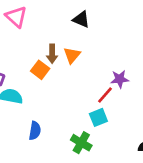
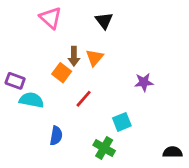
pink triangle: (16, 17) -> (51, 18), moved
black triangle: (81, 19) -> (104, 21), turned 30
red line: (105, 95) -> (84, 99), moved

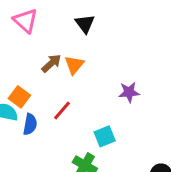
brown arrow: (74, 56) -> (51, 63), turned -132
orange square: (62, 73) -> (19, 97), moved
blue semicircle: (56, 136) -> (30, 124), moved

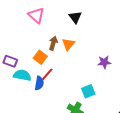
brown arrow: (51, 63) -> (53, 43), turned -32
orange square: (19, 97) -> (40, 57), moved
red line: (62, 111) -> (47, 74), moved

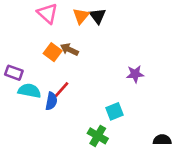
brown arrow: (53, 43) -> (69, 50), turned -80
orange triangle: (68, 44) -> (81, 16), moved
orange square: (40, 57) -> (53, 52), moved

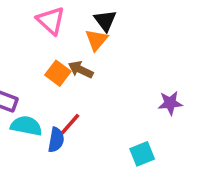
orange triangle: (81, 16) -> (96, 40), moved
black triangle: (98, 16) -> (105, 21), moved

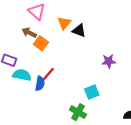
black triangle: (105, 21) -> (79, 31), moved, turned -32
brown arrow: (81, 70) -> (29, 33), moved

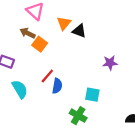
cyan semicircle: (22, 75) -> (20, 89), moved, turned 48
blue semicircle: (40, 84) -> (57, 86), moved
cyan square: (92, 92) -> (92, 95), turned 32

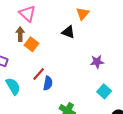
orange triangle: (64, 23) -> (83, 14), moved
brown arrow: (28, 33) -> (20, 34), turned 64
cyan square: (92, 95) -> (104, 91), moved, turned 32

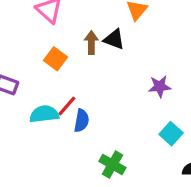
brown arrow: (20, 34) -> (91, 43), moved
cyan semicircle: (13, 86) -> (44, 114), moved, turned -66

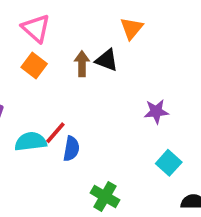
orange square: (56, 59) -> (34, 65), moved

